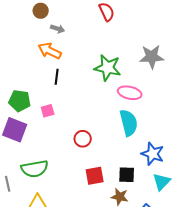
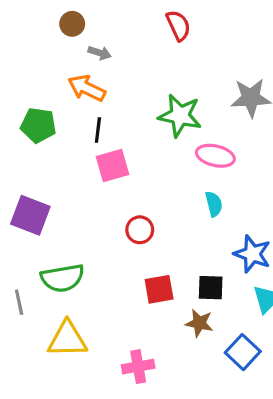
green pentagon: (20, 101) -> (38, 125), moved
pink square: (48, 111) -> (112, 165), moved, size x1.5
cyan semicircle: (129, 123) -> (214, 204), size x0.6

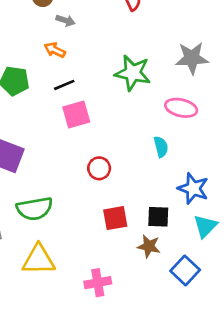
orange arrow: (87, 88) -> (55, 50), size x0.7
black line: (98, 130) -> (64, 85), turned 60
pink ellipse: (215, 156) -> (181, 108), moved

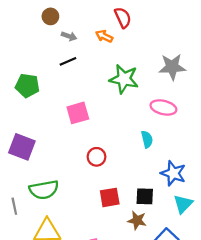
orange arrow: (55, 50) -> (104, 36), moved
black line: (64, 85) -> (68, 61), moved

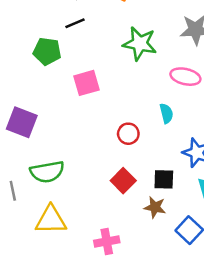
green pentagon: (27, 86) -> (47, 51), moved
red circle: (97, 157) -> (128, 134), moved
red square: (110, 197) -> (123, 181), turned -35

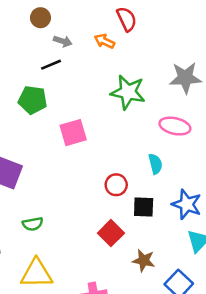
black line: (75, 23) -> (51, 65), moved
green semicircle: (47, 172) -> (33, 224), size x0.6
black square: (164, 179) -> (144, 207), moved

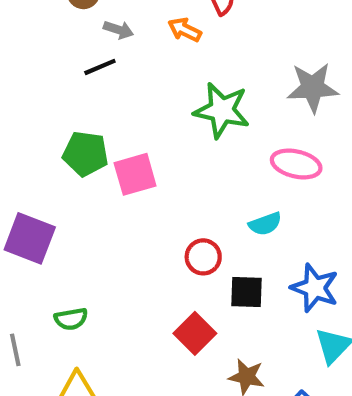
green pentagon: (33, 100) -> (85, 154), moved
cyan semicircle: (155, 164) -> (265, 224), turned 84

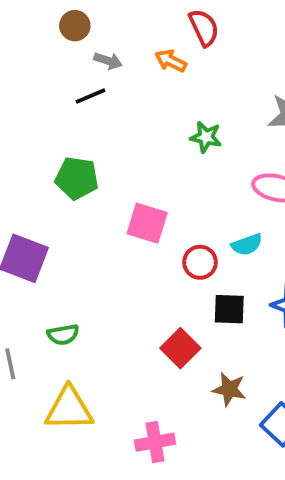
green star: (222, 110) -> (206, 137), size x0.6
pink square: (135, 174) -> (147, 223), moved, turned 33
red circle: (203, 257) -> (200, 262), moved

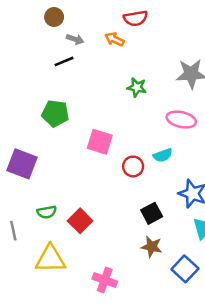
red semicircle: (204, 28) -> (136, 18), turned 105
black square: (229, 309) -> (152, 213), moved, turned -30
red square: (180, 348) -> (80, 221), moved
pink cross: (155, 442) -> (105, 280), turned 30

